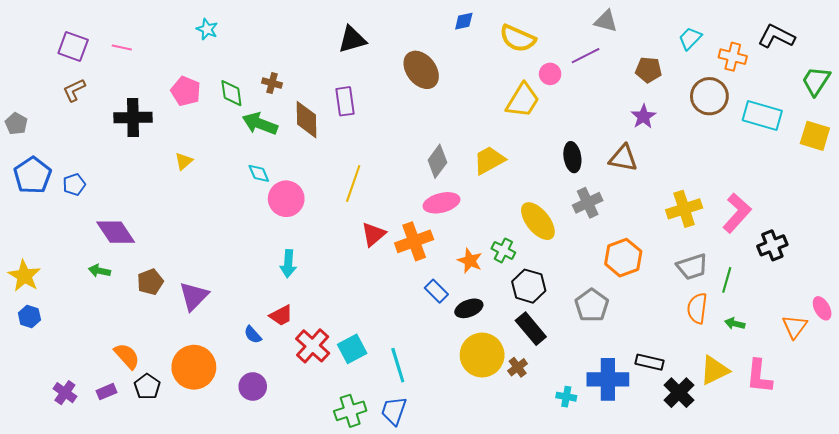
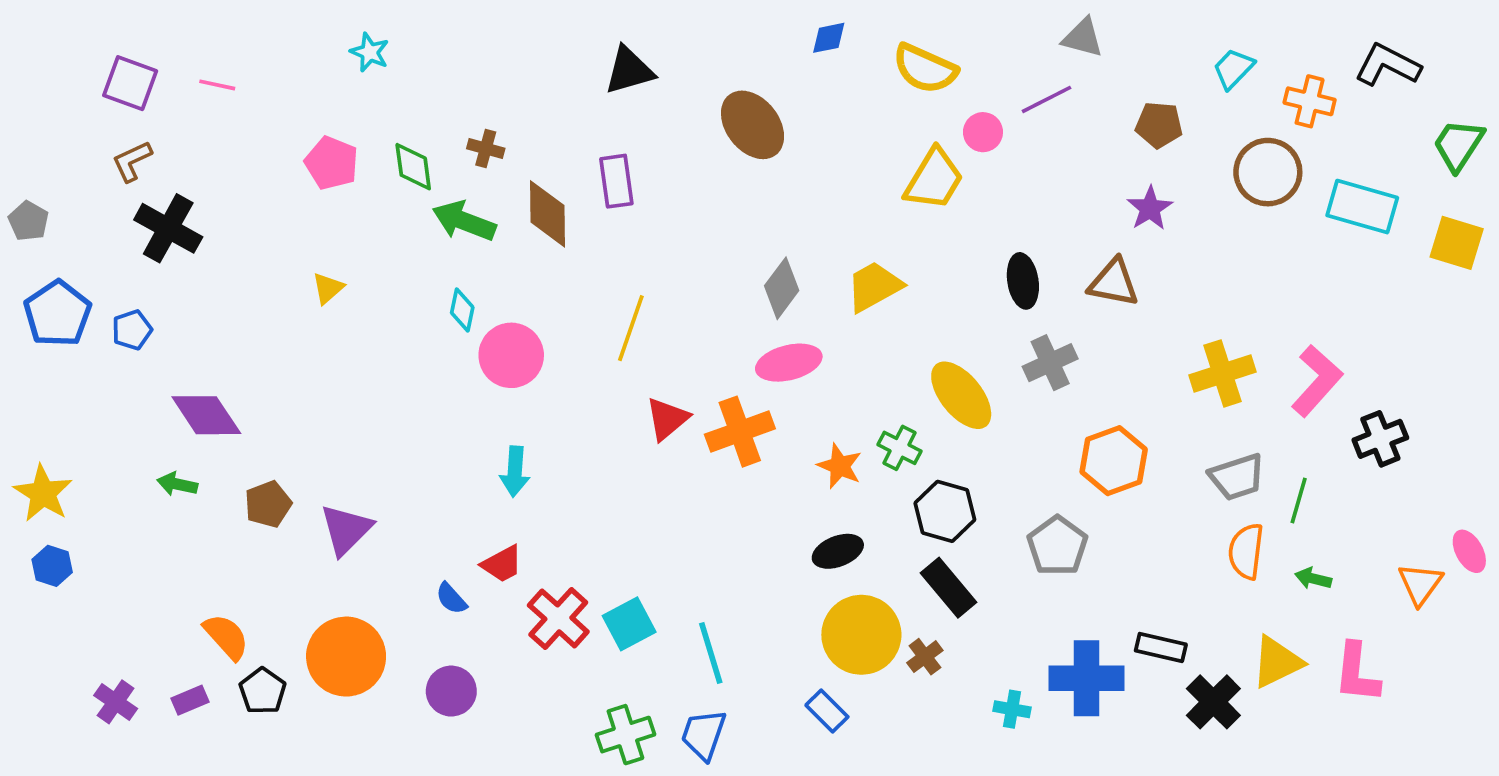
black cross: (133, 118) -> (168, 228), moved, turned 30
cyan diamond: (259, 173) -> (462, 310), turned 35
blue rectangle: (436, 291) -> (827, 711), moved

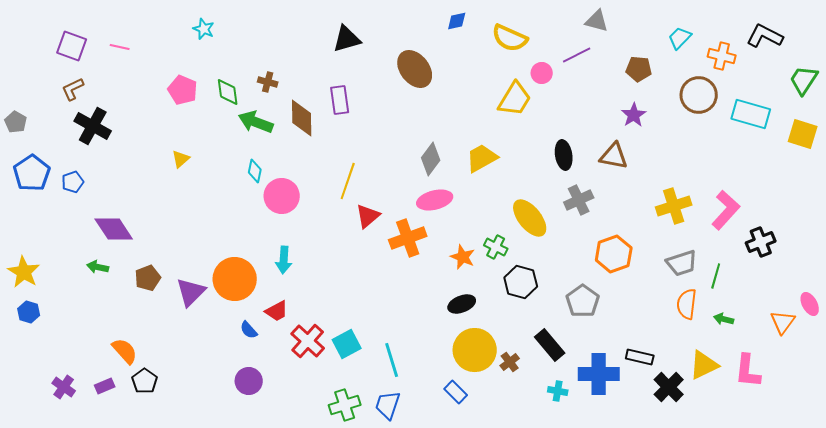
red triangle: (667, 419) -> (368, 216), moved
black rectangle: (948, 588) -> (550, 345), moved
orange circle: (346, 657) -> (235, 279), moved

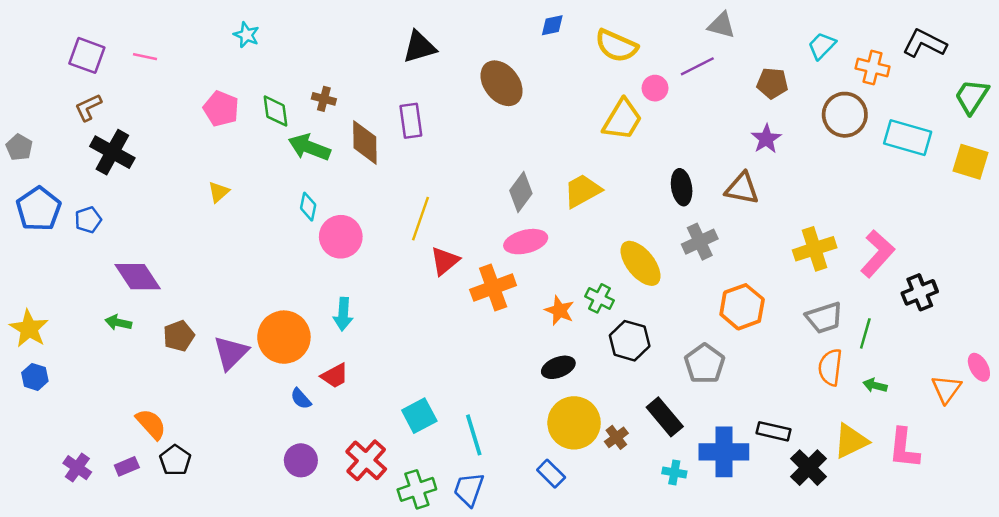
red cross: (308, 341) -> (366, 460), moved

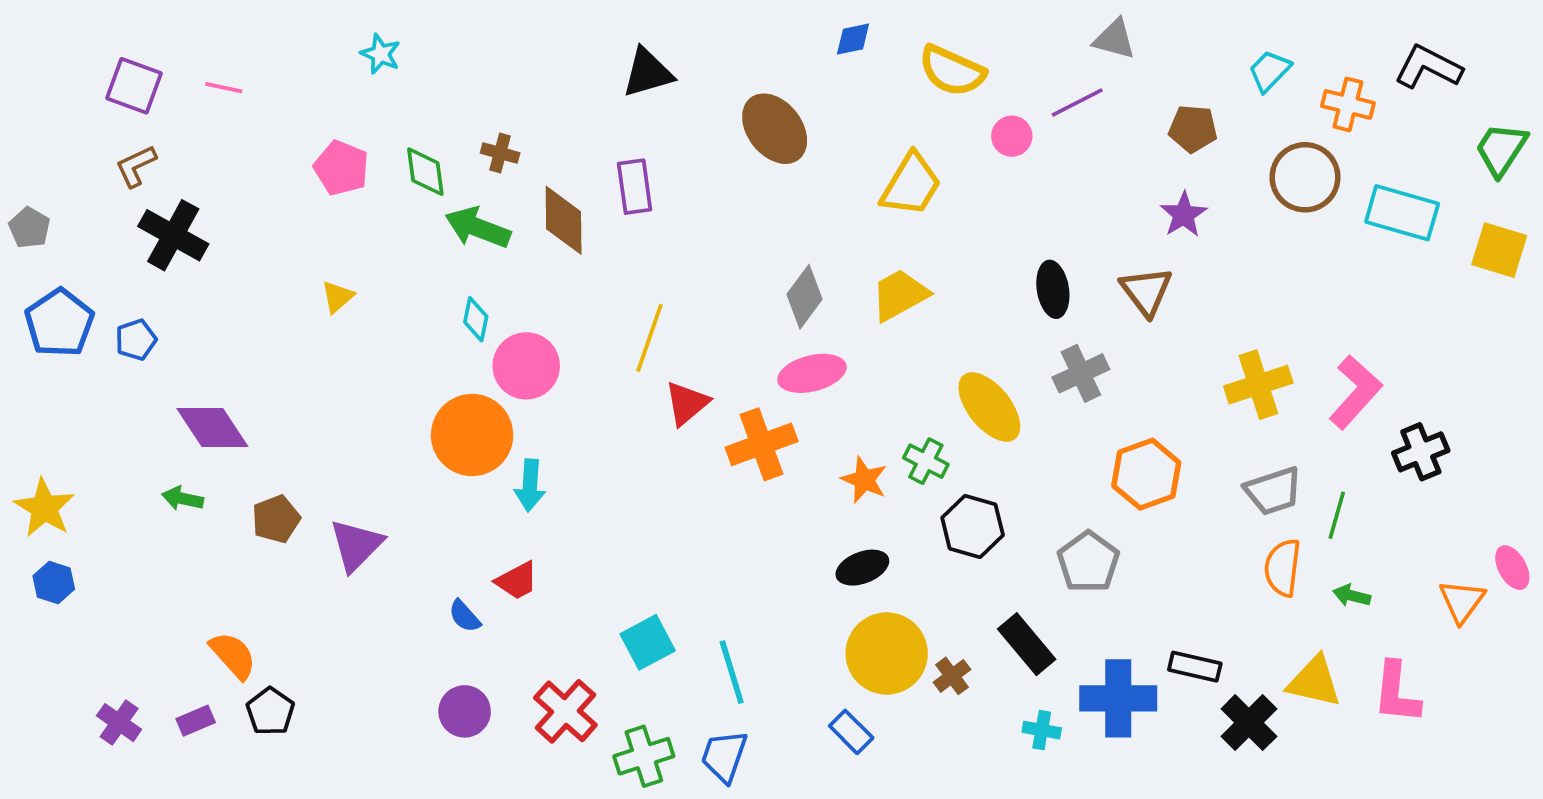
yellow trapezoid: (622, 119) -> (911, 185), moved
brown triangle: (742, 188) -> (1146, 291), turned 42
orange circle: (284, 337) -> (472, 435), moved
yellow triangle: (851, 441) -> (1314, 682), turned 39

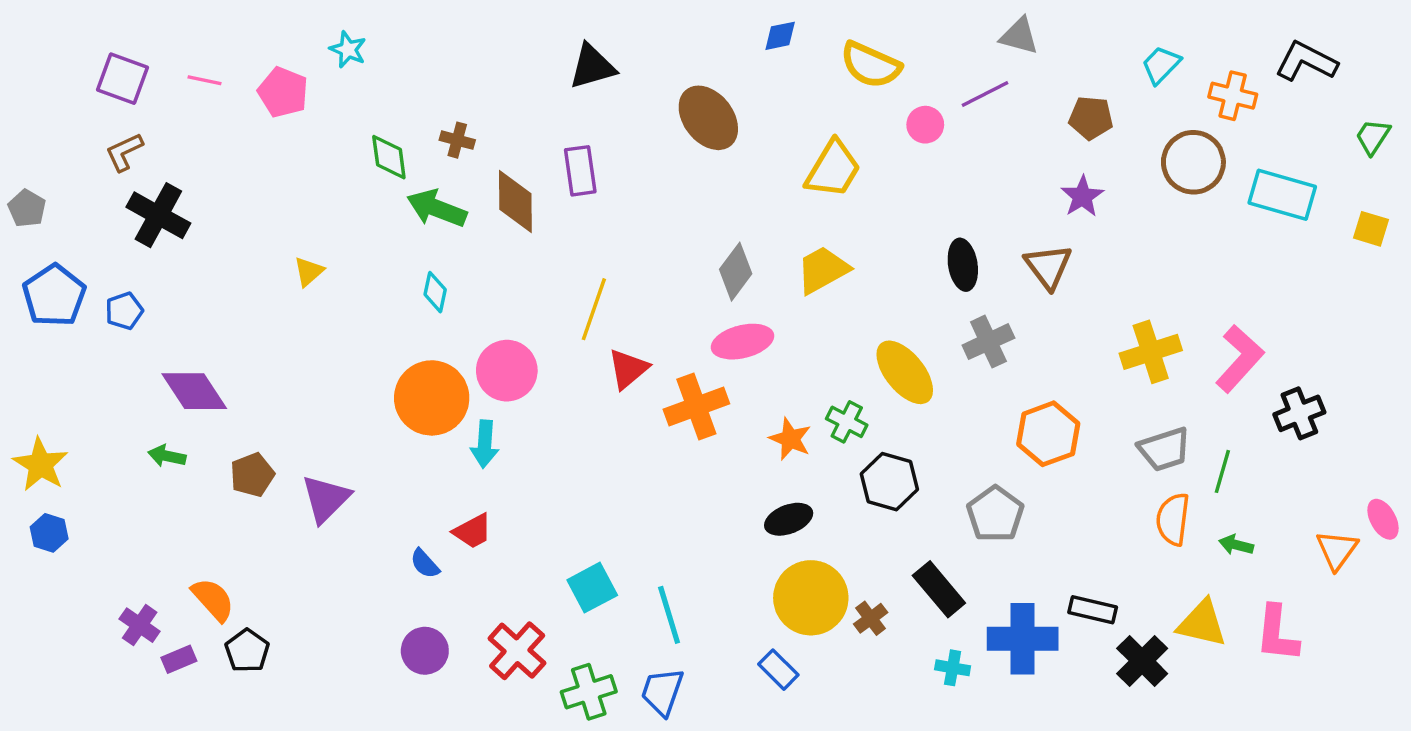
green trapezoid: (1501, 149) -> (1373, 137), size x0.7
pink pentagon: (341, 168) -> (283, 92), moved
yellow square: (1499, 250) -> (1371, 229), size x0.7
pink circle: (526, 366) -> (507, 371), moved
purple cross: (119, 723) -> (140, 625), moved

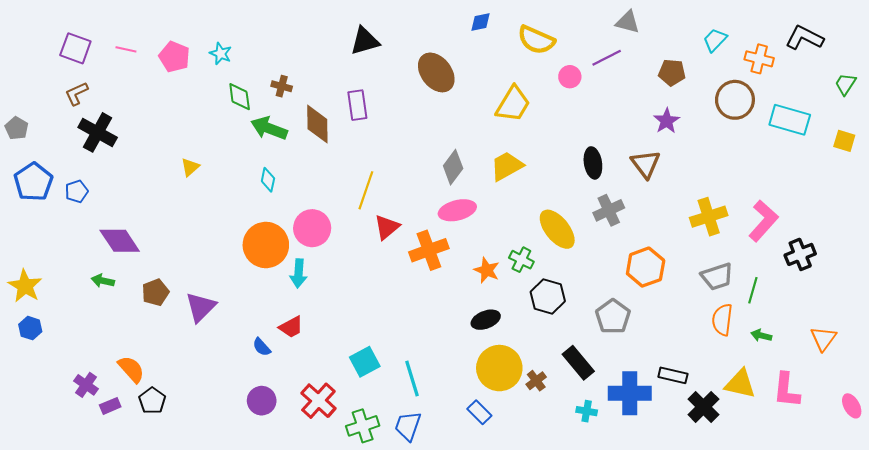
cyan star: (348, 50) -> (221, 54), moved
pink ellipse: (1383, 519) -> (852, 406), moved

